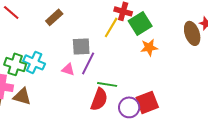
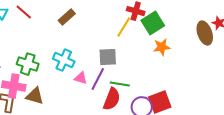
gray square: (81, 46) -> (108, 57), moved
cyan cross: (34, 62) -> (64, 60), moved
purple line: (88, 63) -> (98, 79), moved
pink triangle: (68, 69) -> (81, 78), moved

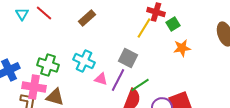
green square: (153, 23) -> (173, 24), size x0.6
gray square: (108, 57) -> (128, 58), turned 30
green line: (120, 84) -> (140, 85), turned -42

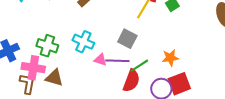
orange star: (182, 48) -> (170, 58), moved
purple line: (118, 80) -> (117, 61), turned 65

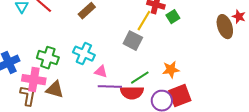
gray square: (127, 39) -> (133, 41), moved
purple line: (117, 61) -> (110, 87), moved
red semicircle: (131, 81) -> (132, 93), turned 70

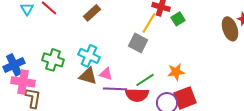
pink cross: (34, 80) -> (23, 82), moved
brown triangle: (55, 90) -> (88, 76), moved

